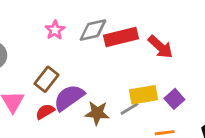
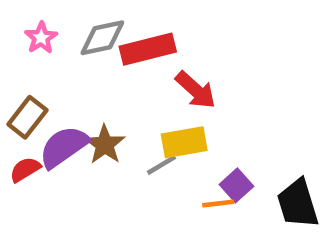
red arrow: (160, 47) -> (196, 90), moved
purple square: (174, 99) -> (236, 185), moved
brown star: (97, 113) -> (105, 145), moved, turned 30

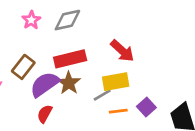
red rectangle: (148, 49) -> (70, 59), moved
red semicircle: (25, 169) -> (45, 114), moved, turned -30
orange line: (218, 204) -> (118, 111), moved

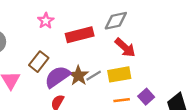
gray diamond: (67, 20) -> (116, 21), moved
red rectangle: (70, 59) -> (80, 35), moved
gray line: (102, 95) -> (94, 76), moved

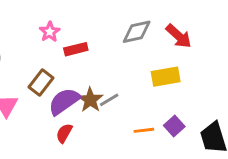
red rectangle: (80, 35) -> (76, 49), moved, size x0.7
red arrow: (125, 48) -> (179, 36), moved
yellow rectangle: (119, 74) -> (166, 77), moved

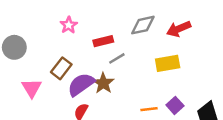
red arrow: (179, 36) -> (179, 29), turned 115
red rectangle: (76, 49) -> (103, 41), moved
gray line: (109, 100) -> (117, 58), moved

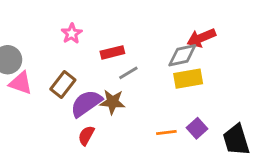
gray diamond: (143, 25) -> (182, 55), moved
brown star: (103, 83) -> (112, 102), turned -30
pink triangle: (32, 88) -> (21, 83), moved, turned -40

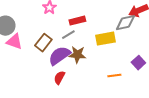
gray line: (128, 73) -> (68, 35), moved
yellow rectangle: (188, 79) -> (105, 39), moved
purple square: (197, 128) -> (138, 63), moved

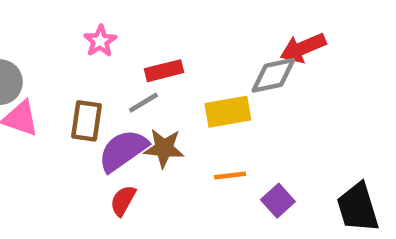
brown rectangle: (43, 43) -> (87, 121), turned -30
purple square: (138, 63) -> (278, 201), moved
orange line: (114, 76) -> (230, 176), moved

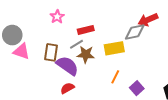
brown star: (164, 148) -> (86, 54), moved
purple semicircle: (123, 150) -> (67, 66), turned 70
orange line: (230, 176) -> (115, 77), turned -56
red semicircle: (123, 201) -> (67, 88), turned 32

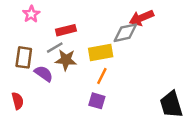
purple semicircle: (67, 66) -> (44, 74), size x0.7
orange line: (115, 77) -> (102, 76), moved
red semicircle: (67, 88) -> (18, 101), moved, turned 104
purple square: (137, 88) -> (97, 101), moved, turned -32

